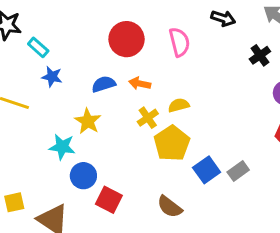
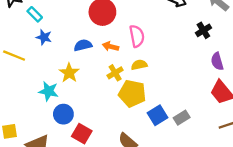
pink semicircle: (179, 42) -> (137, 36), moved
yellow pentagon: (172, 143) -> (132, 93), turned -30

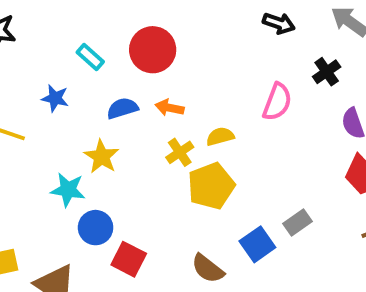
cyan rectangle: (35, 14) -> (90, 57), moved
pink semicircle: (137, 36) -> (277, 102), moved, turned 35
yellow pentagon: (132, 93) -> (211, 186), turned -30
blue square: (158, 115) -> (257, 244), moved

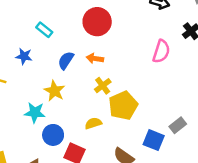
red circle: (153, 50) -> (97, 22), moved
blue semicircle: (122, 108) -> (66, 60), turned -36
yellow semicircle: (220, 136) -> (93, 123), moved
blue square: (257, 244) -> (154, 140), turned -30

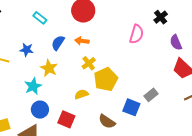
blue star: (24, 56) -> (27, 50), moved
cyan star: (35, 112) -> (33, 86), turned -30
blue circle: (53, 135) -> (40, 110), moved

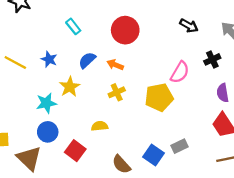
yellow pentagon: (106, 79) -> (159, 97), moved

